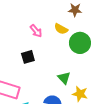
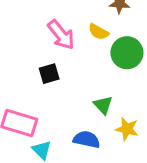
pink arrow: (36, 31) -> (61, 35), size x1.5

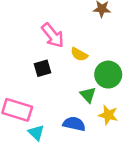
yellow semicircle: (99, 32) -> (79, 54), moved
green circle: (127, 53) -> (108, 75), moved

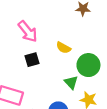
pink arrow: (53, 35) -> (28, 31), moved

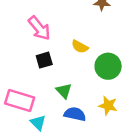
green triangle: (71, 82) -> (64, 91), moved

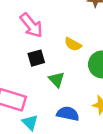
green triangle: (64, 91) -> (57, 80), moved

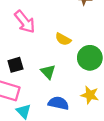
black square: (36, 58) -> (15, 65), moved

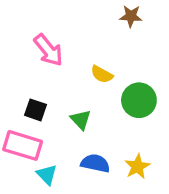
black square: (15, 65) -> (36, 110), turned 35
yellow star: (90, 95) -> (137, 166), moved, turned 30

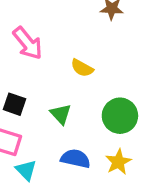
green circle: (139, 100) -> (120, 116), moved

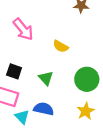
blue semicircle: (75, 159) -> (44, 109), moved

